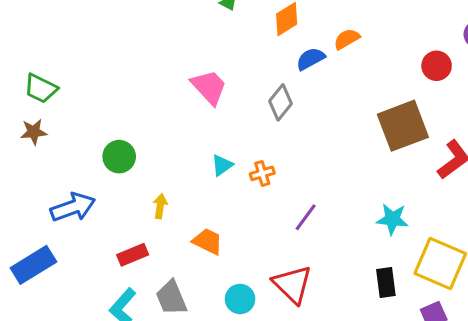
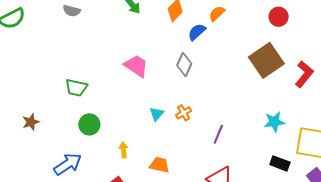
green trapezoid: (41, 88) -> (76, 88), moved
black rectangle: (386, 283) -> (280, 163), turned -48

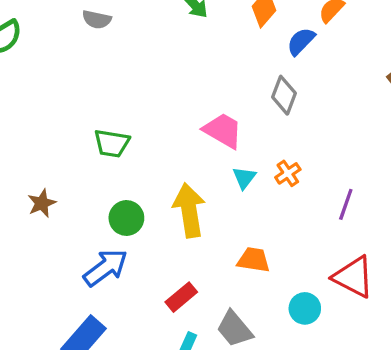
pink trapezoid: (136, 66) -> (223, 131), moved
green circle: (89, 124) -> (126, 218), moved
yellow arrow: (123, 150) -> (189, 210), moved, size x2.0

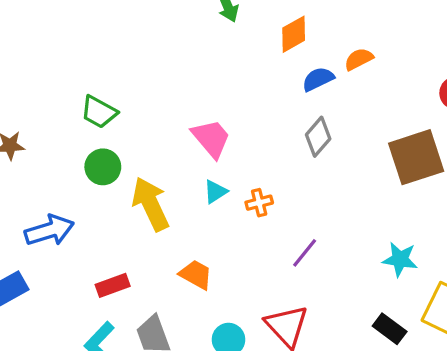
gray diamond: (284, 95) -> (318, 137), moved
yellow arrow: (189, 210) -> (151, 204), turned -36
green circle: (126, 218) -> (103, 167), moved

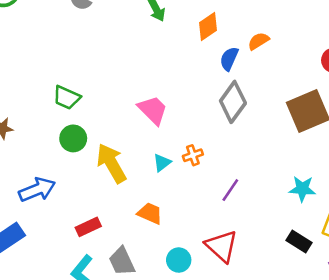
blue semicircle: (318, 79) -> (229, 59), turned -35
gray diamond: (318, 137) -> (233, 102), size x1.4
cyan triangle: (215, 192) -> (162, 163), moved

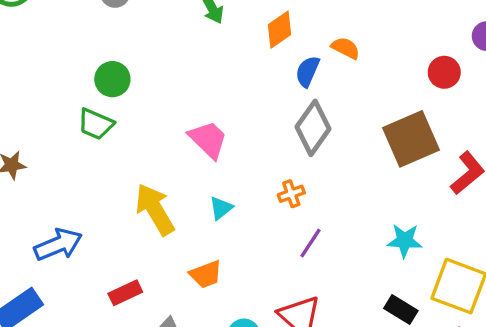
orange semicircle: (258, 41) -> (346, 48), turned 60
green circle: (73, 138) -> (112, 79), moved
orange cross: (193, 155) -> (291, 194), moved
orange trapezoid: (150, 213) -> (206, 274), turned 136

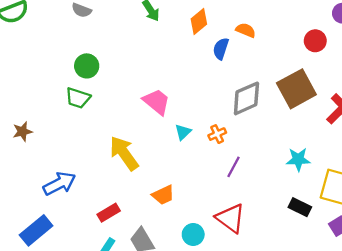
gray diamond: (313, 128) -> (246, 98), moved, turned 36
cyan triangle: (221, 208) -> (183, 132), moved

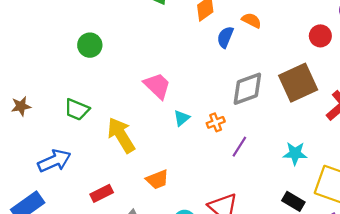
green trapezoid: (78, 98) -> (77, 110), moved
purple line: (233, 167) -> (239, 147), moved

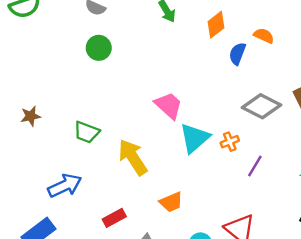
green circle: (90, 45) -> (99, 48), moved
gray diamond: (247, 89) -> (262, 106), turned 48
brown star: (21, 106) -> (31, 116), moved
cyan triangle: (182, 118) -> (195, 138), size x1.8

